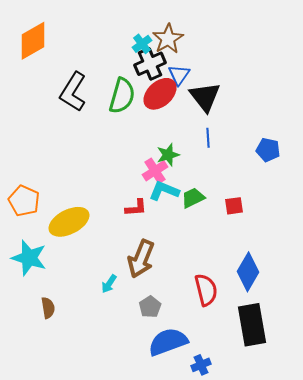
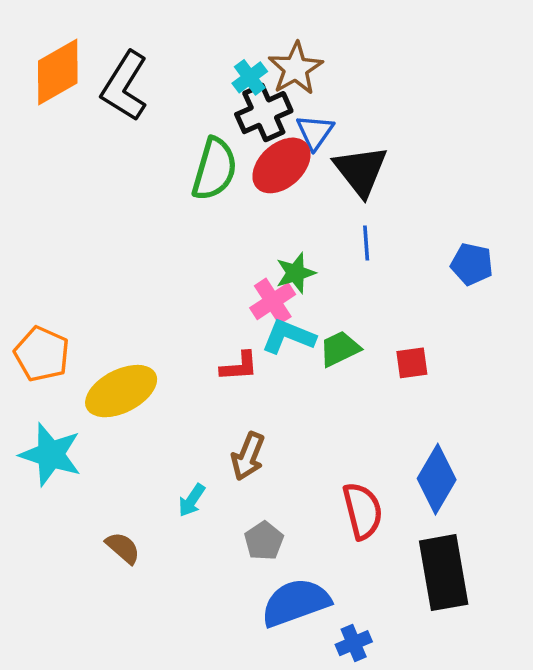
black L-shape: (73, 92) -> (125, 86), moved
brown arrow: (141, 259) -> (248, 456), size x0.7
brown semicircle: (48, 308) -> (123, 548), moved, turned -40

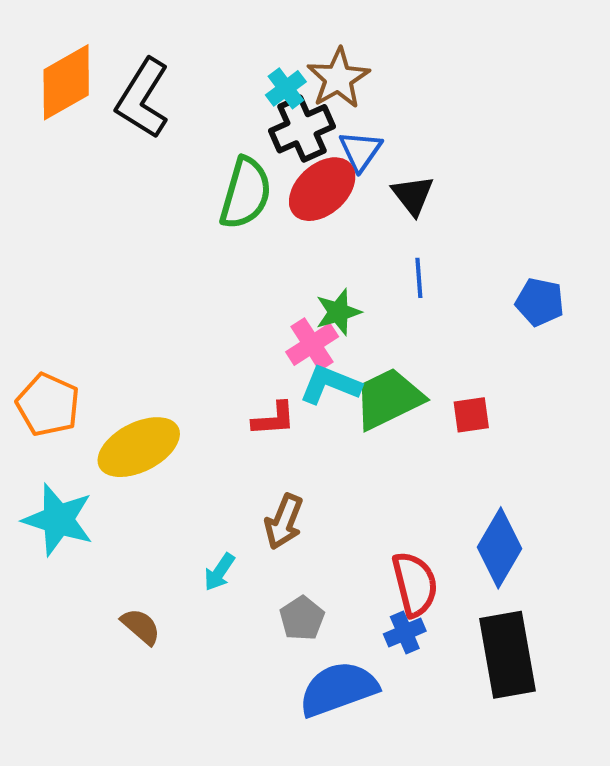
black triangle: (361, 171) -> (413, 195), size x0.7
green trapezoid: (340, 349) -> (389, 399), size x1.5
blue cross: (354, 643) -> (405, 633), moved

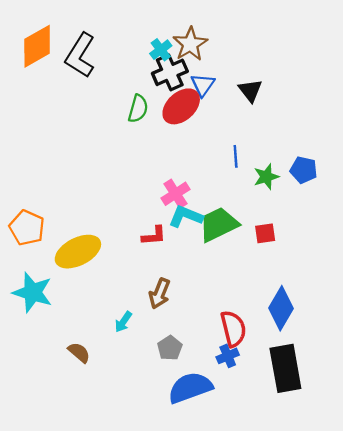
green semicircle: (246, 193) -> (138, 109), size x0.7
black triangle: (413, 195) -> (250, 91), moved
green star: (338, 312) -> (266, 177), moved

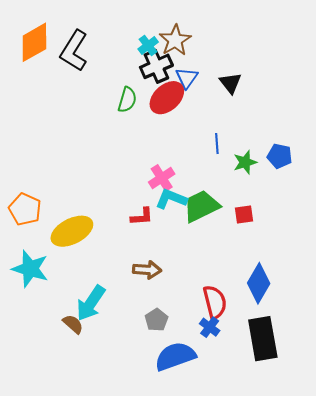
brown arrow: (160, 294) -> (147, 270), turned -108
cyan arrow: (123, 322) -> (91, 303), moved, size x1.8
blue cross: (228, 356) -> (210, 327), turned -30

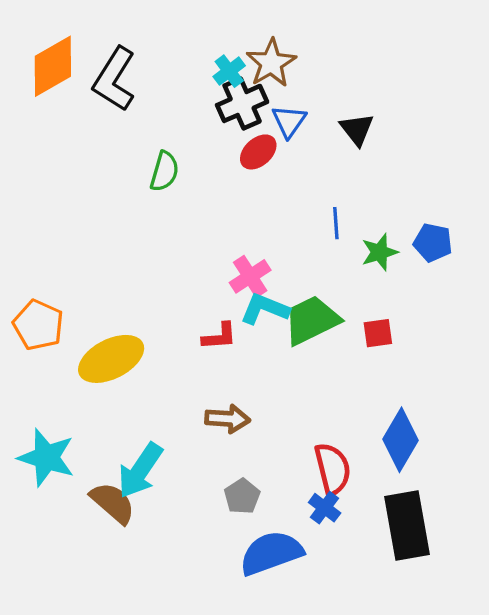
red ellipse: (167, 98) -> (258, 152), size x0.7
green semicircle: (127, 100) -> (164, 171), moved
cyan star: (30, 269) -> (46, 458), moved
brown semicircle: (73, 324) -> (113, 503), size x1.4

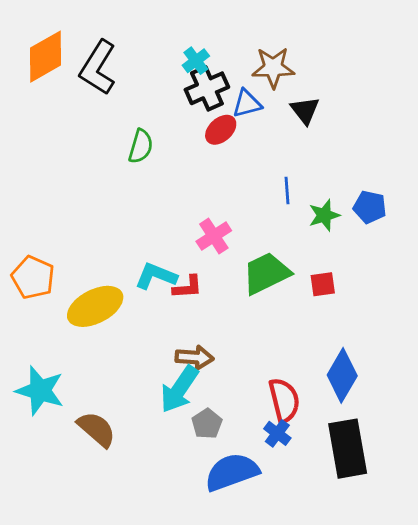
brown star: (271, 63) -> (273, 68), moved, turned 30
blue triangle: (289, 121) -> (247, 104), turned 40
cyan L-shape: (265, 309) -> (156, 276), moved
cyan arrow: (140, 470) -> (179, 389), moved

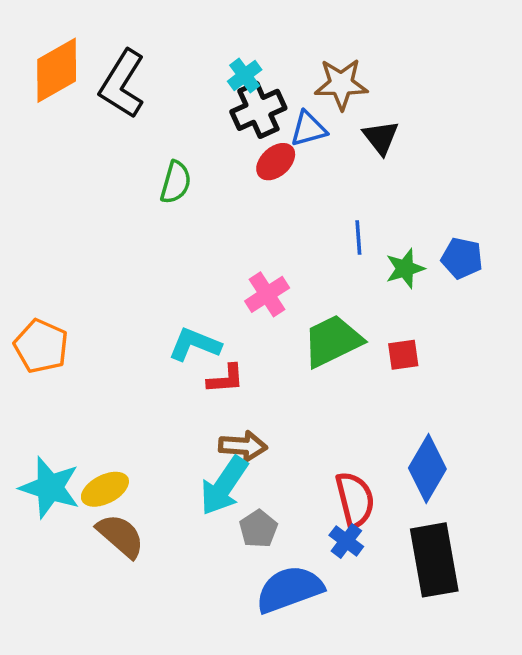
red L-shape: (188, 287) -> (226, 379), moved
yellow ellipse: (95, 306) -> (105, 489), moved, size x0.7

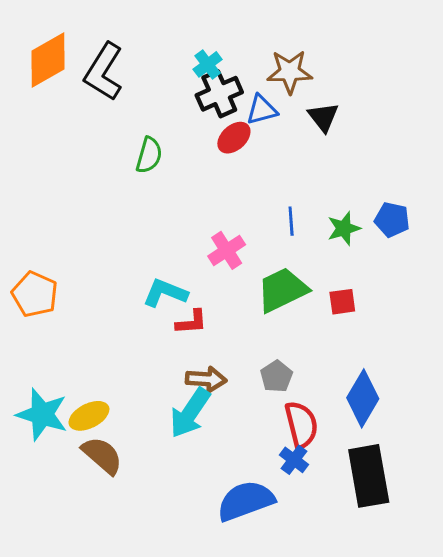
blue line: (358, 237) -> (291, 221), moved
gray pentagon: (258, 529) -> (276, 376), moved

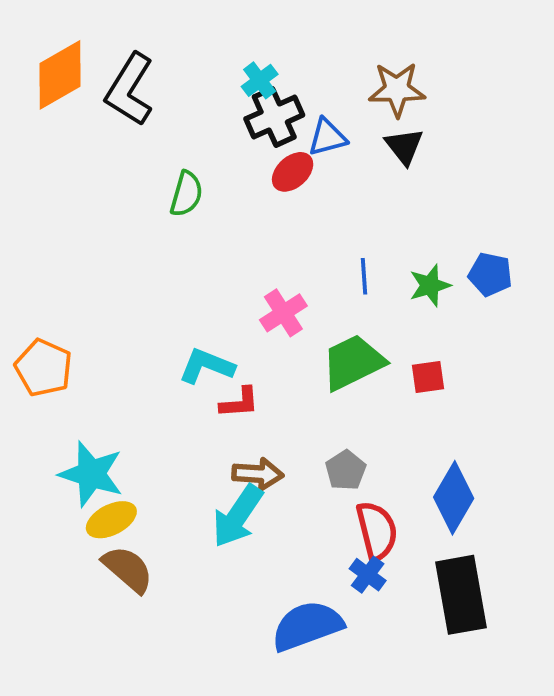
brown star: (290, 72) -> (397, 90), moved
cyan star: (42, 414) -> (91, 474), moved

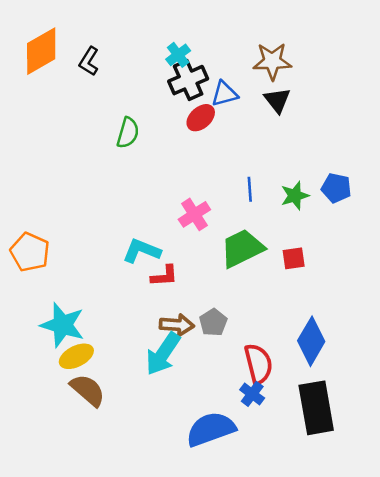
black L-shape: (130, 90) -> (89, 61), size x0.6
gray pentagon: (346, 470) -> (213, 322), moved

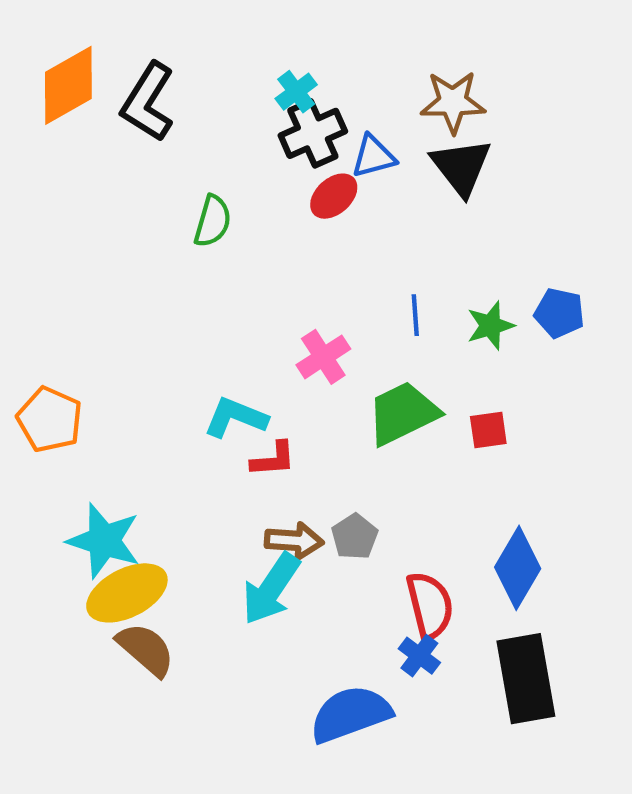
black L-shape: (89, 61) -> (148, 102), size x1.6
black triangle: (277, 100) -> (461, 167), size x1.4
yellow ellipse: (76, 356) -> (127, 593), size x1.4

